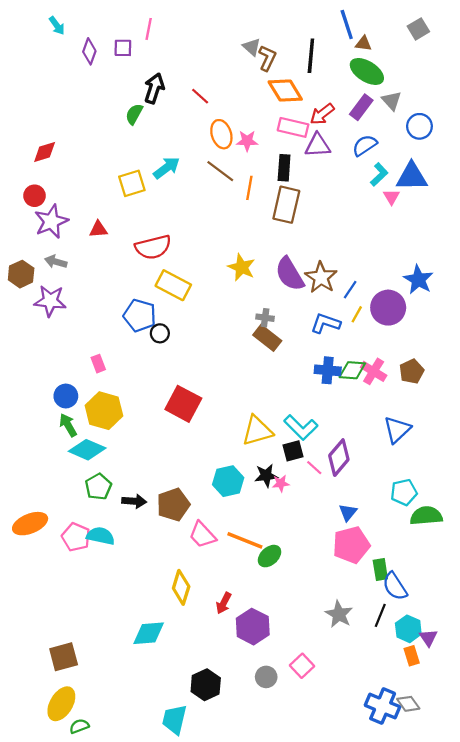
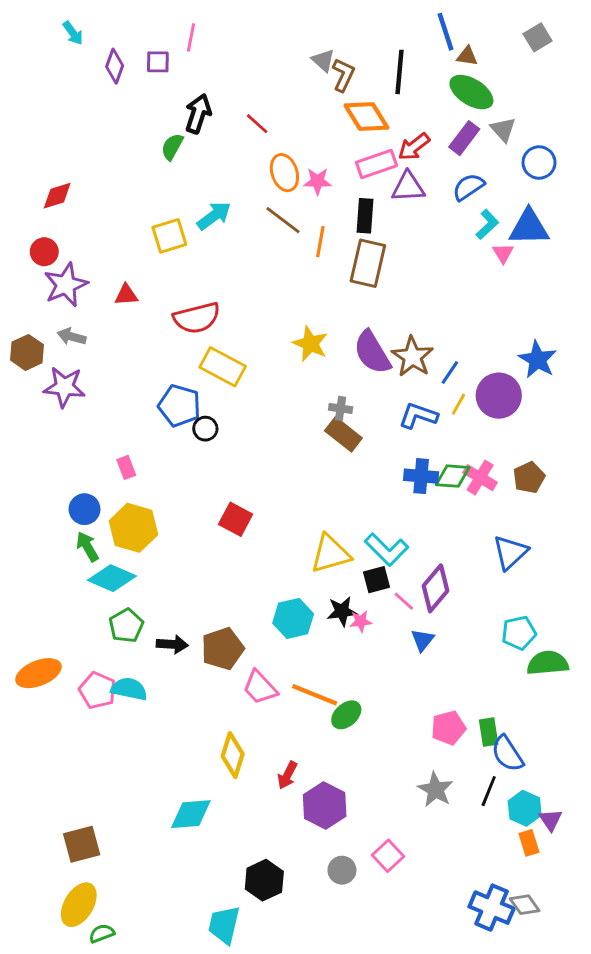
pink rectangle: (293, 127) -> (376, 164), turned -32
red square: (183, 404) -> (236, 519), size x0.7
blue triangle: (348, 512) -> (423, 640), moved
pink pentagon: (351, 545) -> (448, 728), moved, size x0.7

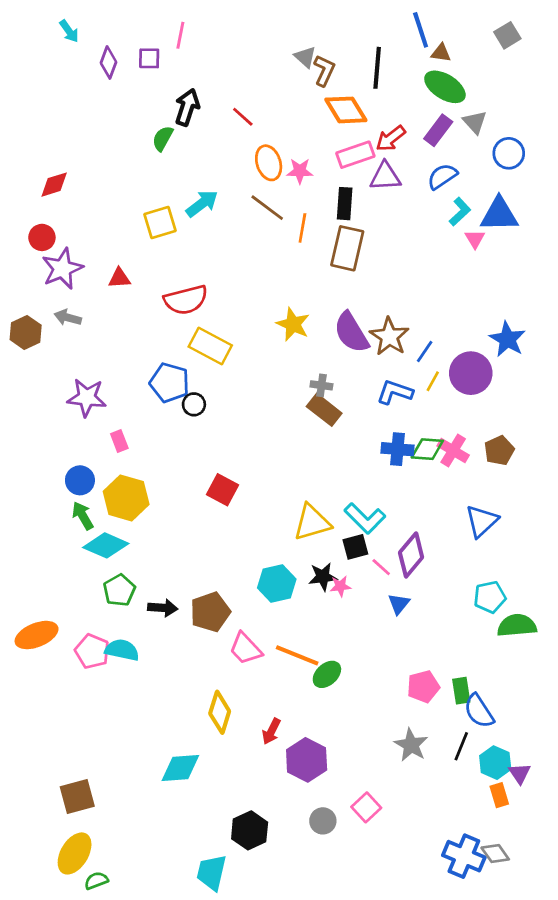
purple star: (64, 387) -> (87, 398), moved

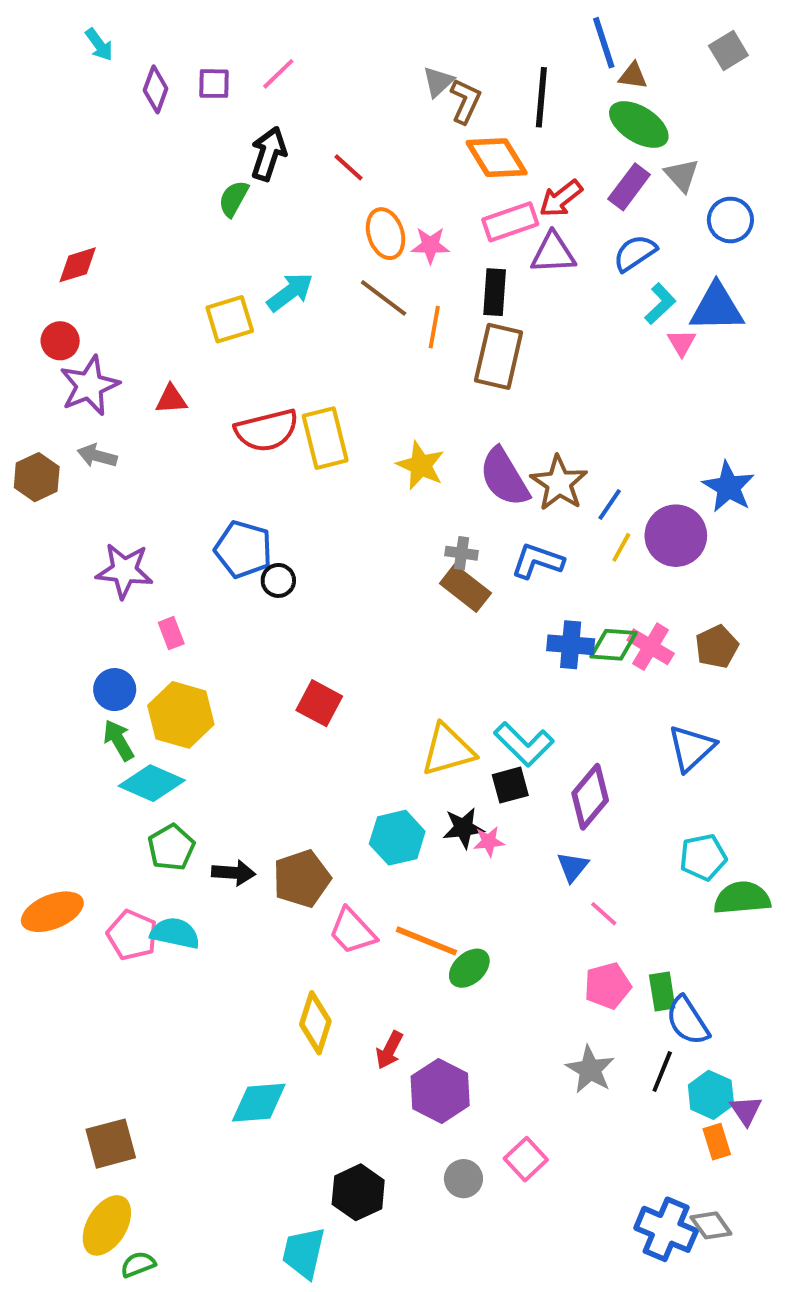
pink line: (180, 35) -> (278, 74), moved, turned 35
gray triangle: (305, 57) -> (438, 82), turned 35
yellow rectangle: (210, 346) -> (325, 438), moved, turned 48
blue L-shape: (395, 392) -> (537, 561), moved
pink line: (381, 567) -> (604, 914), moved

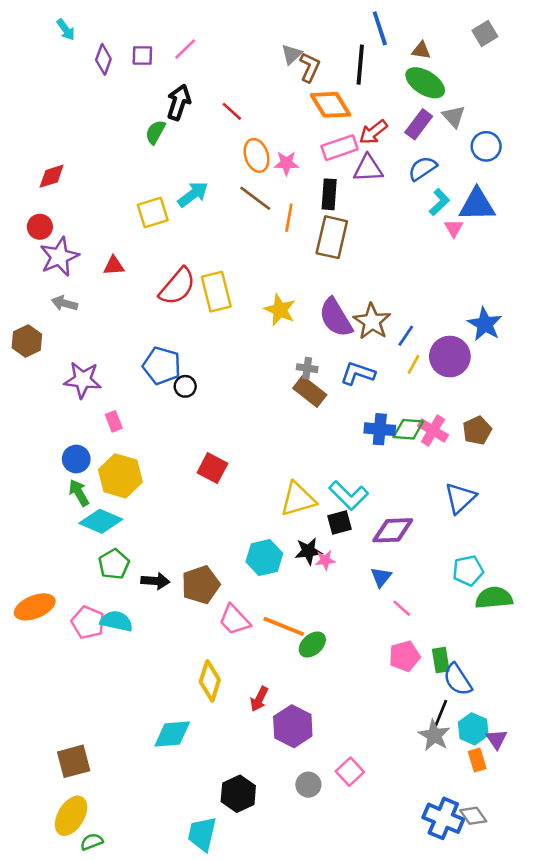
blue line: (604, 43) -> (380, 28), moved
red semicircle: (267, 430) -> (177, 286), turned -36
brown hexagon: (37, 477) -> (27, 341), moved
purple diamond: (590, 797) -> (393, 530), turned 48
gray star: (590, 1070) -> (434, 735), moved

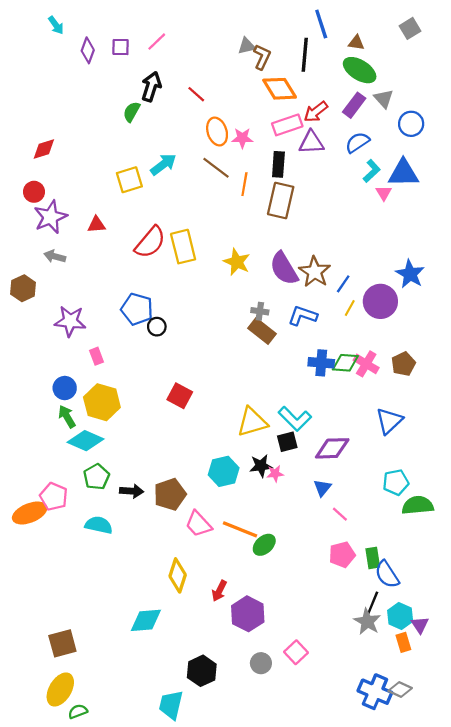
gray triangle: (292, 54) -> (247, 46), turned 30
pink pentagon: (88, 622) -> (54, 497), moved
gray diamond: (473, 816) -> (400, 689), turned -30

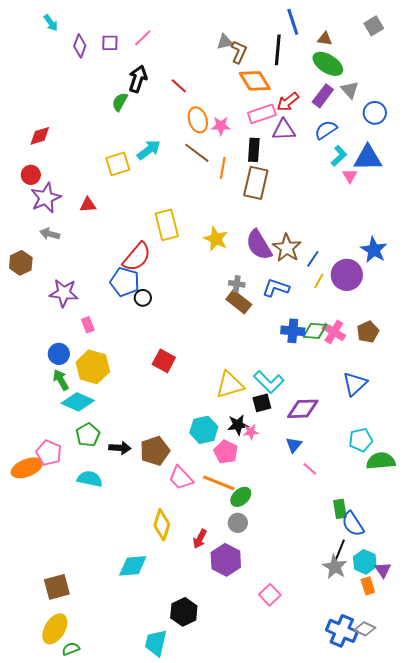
red semicircle: (150, 242) -> (137, 257), moved
pink pentagon: (342, 555) -> (226, 452), moved, turned -30
gray circle: (261, 663) -> (238, 523), moved

